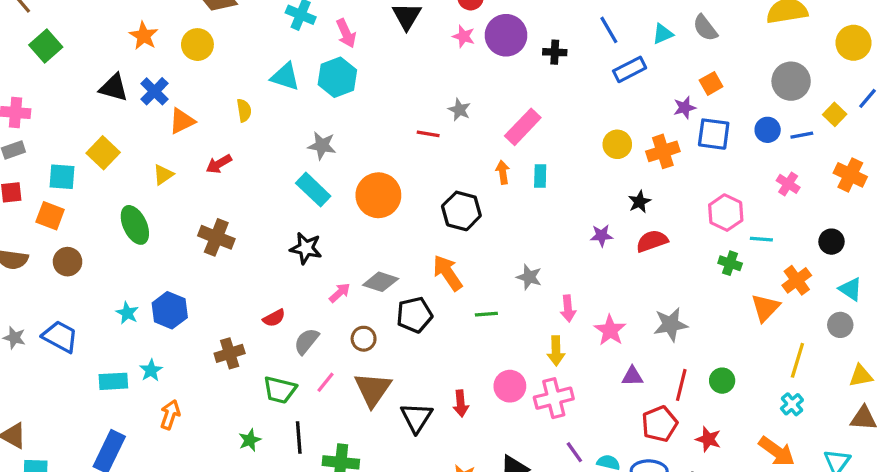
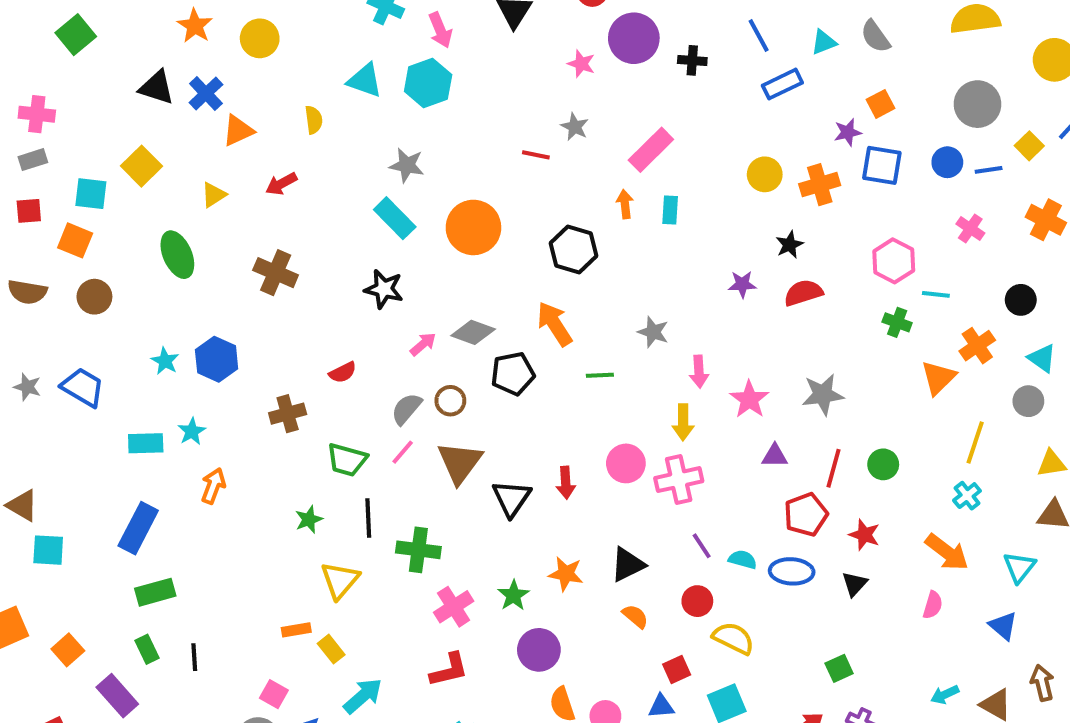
pink star: (464, 36) -> (581, 64), moved
gray semicircle: (306, 341) -> (406, 409), moved

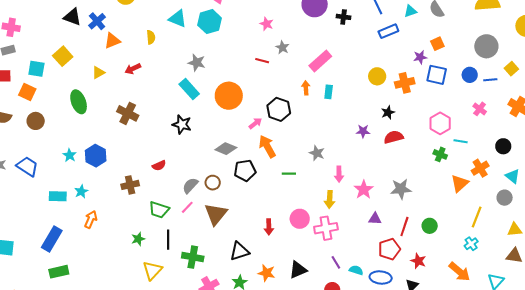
pink star: (581, 64) -> (267, 24), moved
pink arrow: (423, 344) -> (255, 123), moved
black triangle: (512, 498) -> (239, 251), moved, turned 35

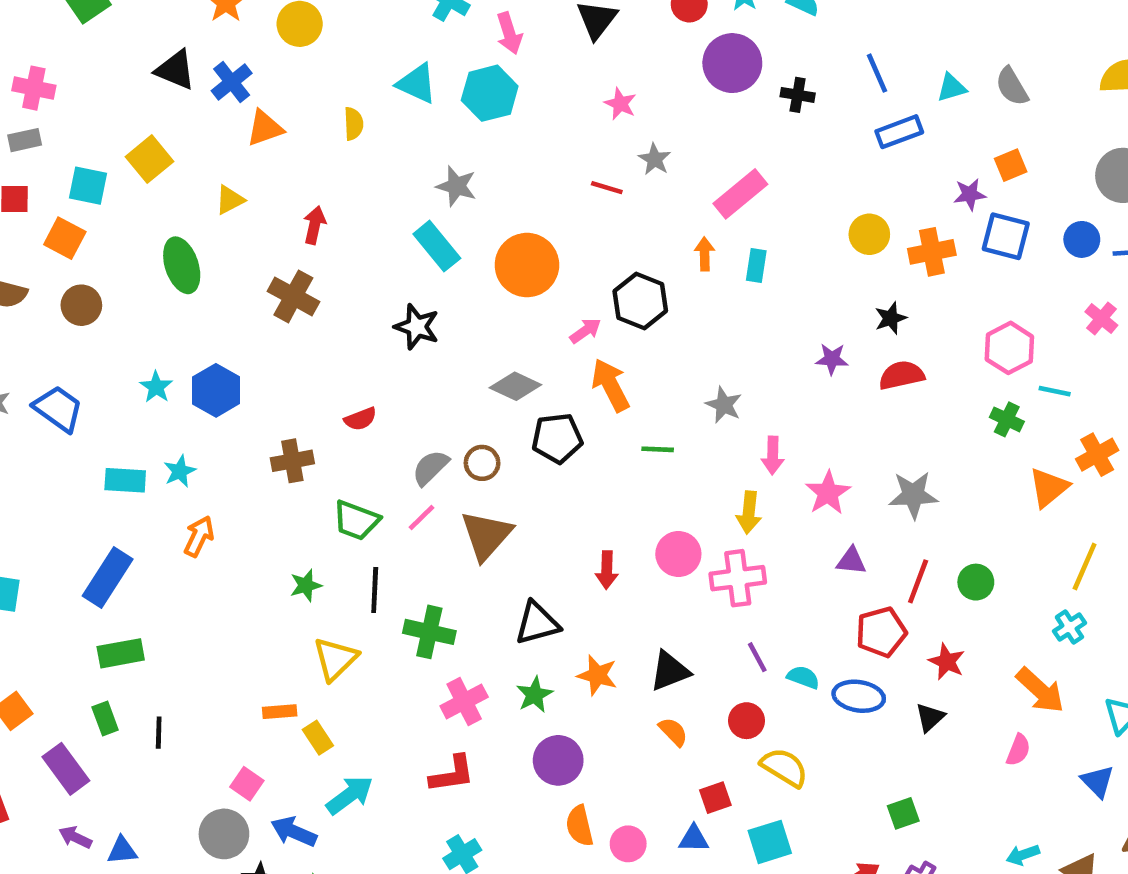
red arrow: (133, 69) -> (314, 225), moved, turned 126

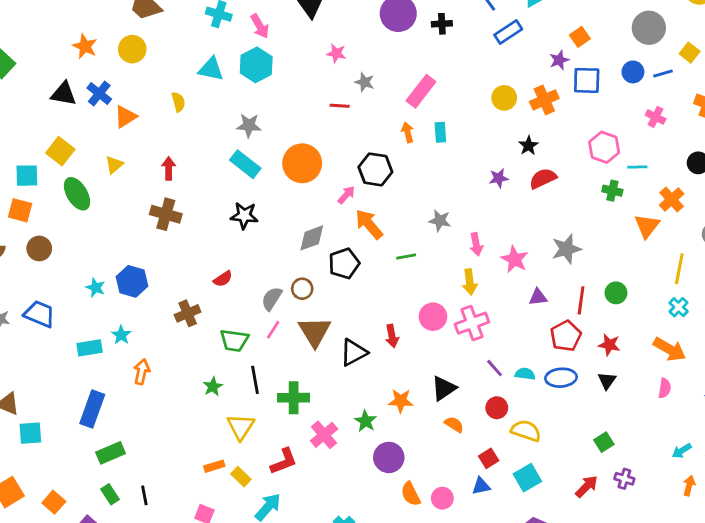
green ellipse: (182, 265) -> (77, 194), moved
gray diamond: (515, 386) -> (312, 238), turned -32
black triangle: (537, 623) -> (354, 352), moved
red L-shape: (452, 774) -> (284, 461), moved

